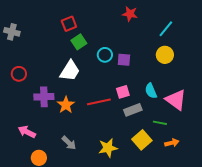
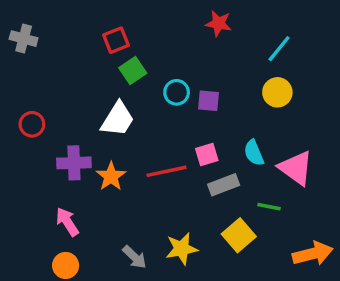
gray cross: (12, 32) -> (24, 39), moved
pink arrow: (27, 132) -> (67, 222), moved, turned 30
gray arrow: (69, 143) -> (134, 257), moved
orange arrow: (172, 143) -> (313, 254), moved, size x1.6

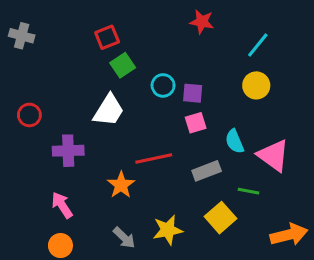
pink square: (207, 155) -> (196, 123), moved
orange star: (111, 176) -> (121, 185), moved

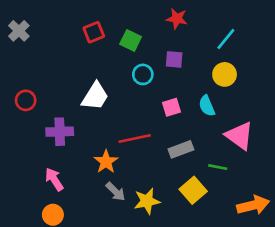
gray cross: (22, 36) -> (19, 31), turned 30
green square: (123, 65) -> (131, 40), moved, turned -30
purple square: (193, 93) -> (174, 59), moved
cyan semicircle: (235, 141) -> (207, 106), moved
gray arrow: (124, 238) -> (116, 192), moved

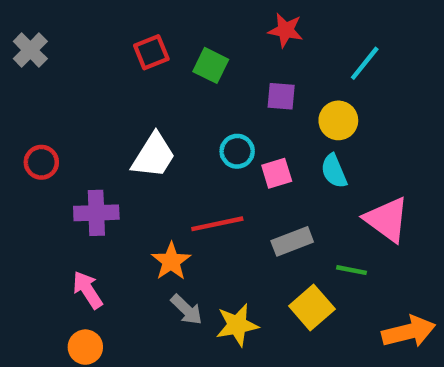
cyan circle: (143, 74) -> (237, 151), moved
yellow circle: (225, 74) -> (338, 120), moved

